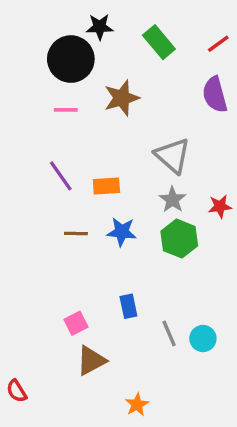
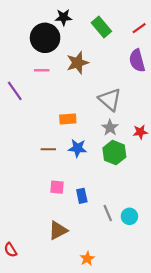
purple line: (61, 176) -> (15, 91), moved
pink square: (76, 323) -> (57, 187), moved, turned 32

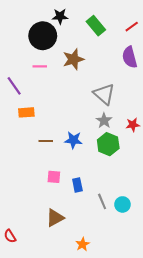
orange rectangle: (68, 119) -> (26, 112), moved

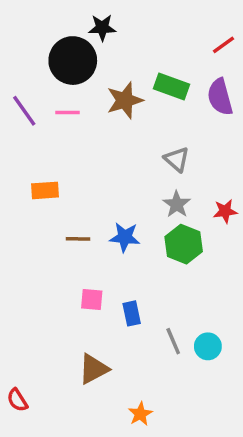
green rectangle: (96, 26) -> (171, 86), moved, turned -30
purple line: (14, 86) -> (24, 111), moved
gray triangle: (104, 94) -> (177, 159), size x0.7

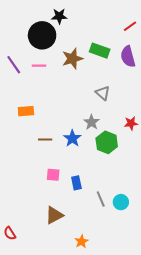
gray star: (177, 204) -> (92, 122), moved
blue star: (125, 237) -> (72, 138), turned 30

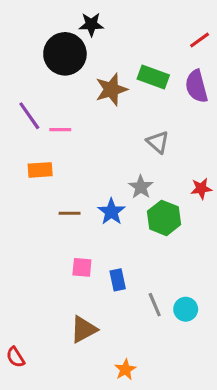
purple line: (14, 65) -> (29, 116), moved
pink line: (39, 66) -> (60, 130), moved

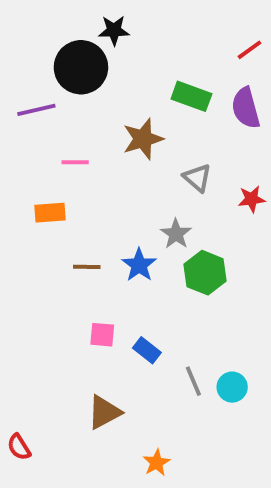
brown star: (111, 89) -> (143, 139), moved
purple line: (29, 116) -> (36, 110), moved, turned -68
red star: (201, 189) -> (252, 199), moved
blue rectangle: (118, 280) -> (147, 350), turned -40

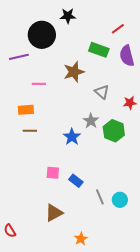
black star: (114, 30) -> (68, 16), moved
red line: (250, 50) -> (118, 29), moved
brown line: (87, 267) -> (30, 131), moved
green hexagon: (205, 273) -> (114, 131), moved

